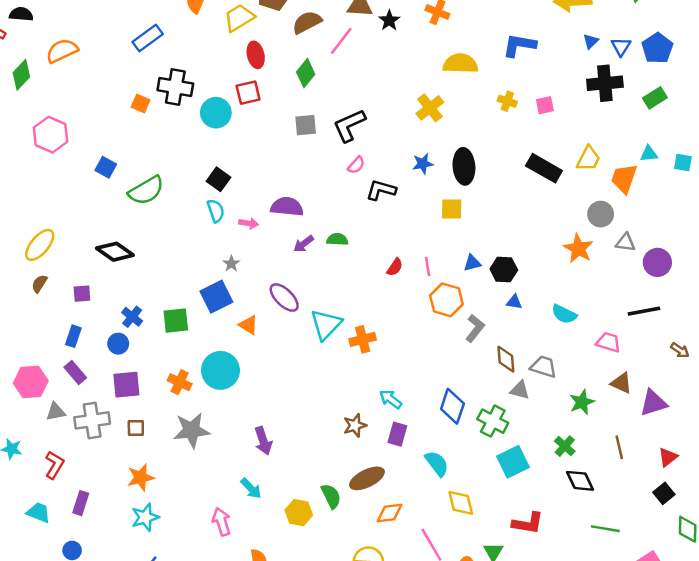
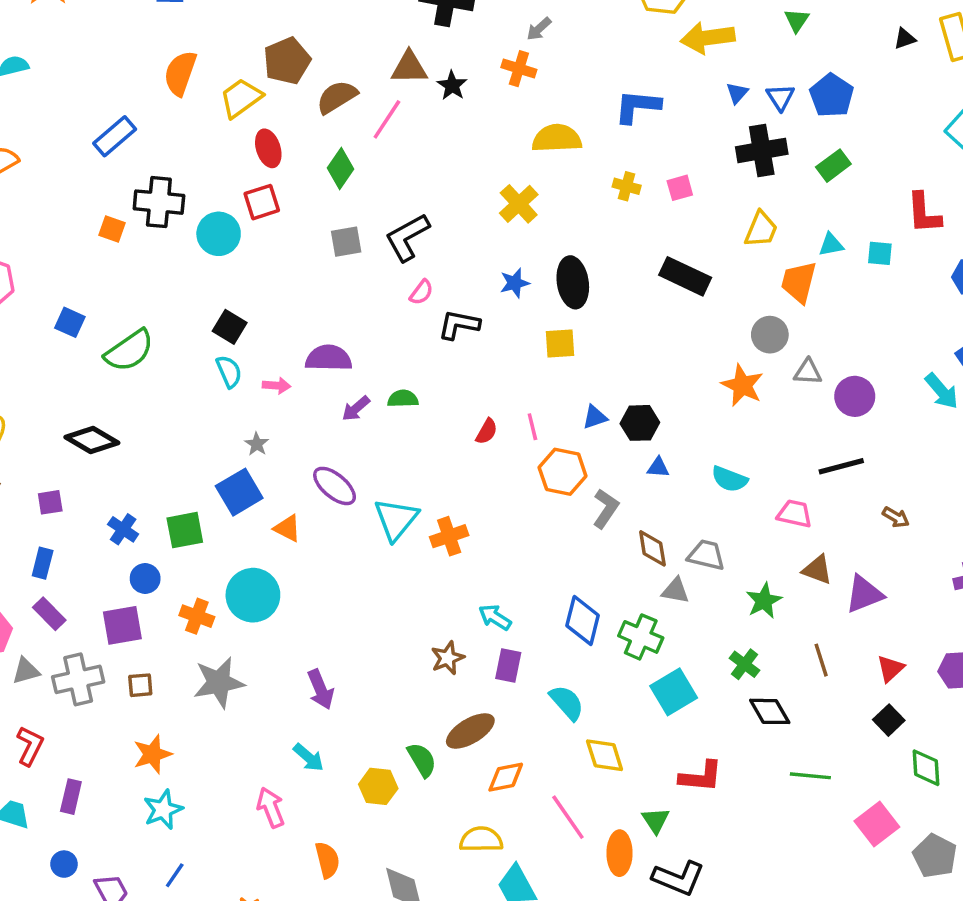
yellow trapezoid: (588, 159) -> (761, 229), moved
blue circle: (118, 344) -> (145, 579), moved

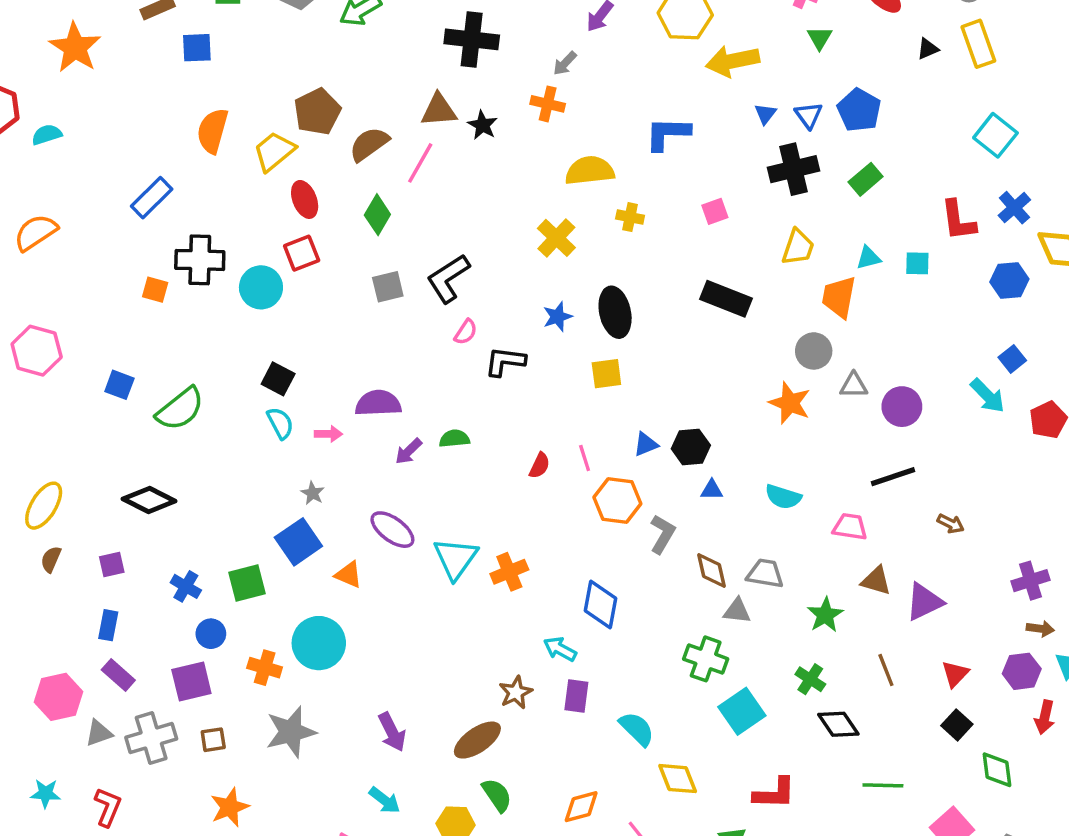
yellow cross: (627, 186) -> (630, 217), moved
blue diamond: (583, 620) -> (601, 605), moved
brown ellipse: (470, 731) -> (477, 740), moved

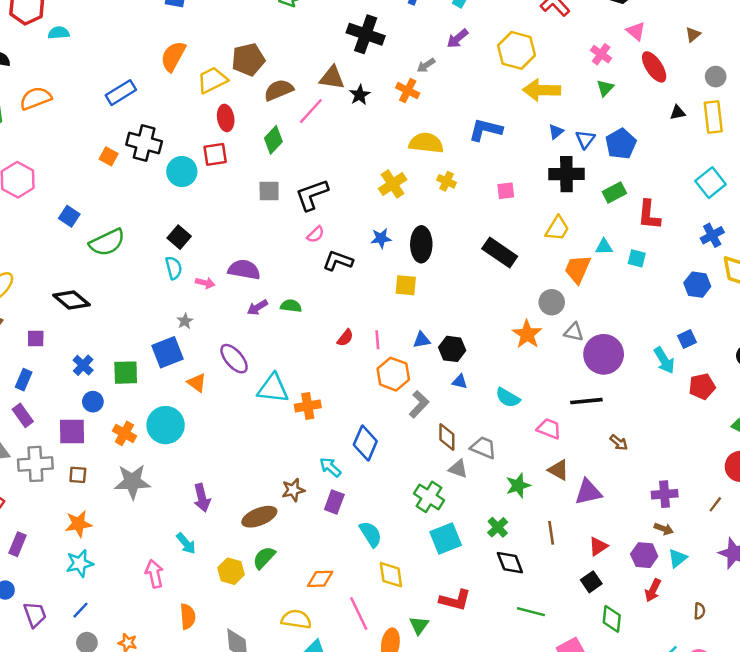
red L-shape: (958, 220) -> (649, 215), moved
purple circle: (902, 407) -> (604, 354), size x1.4
cyan triangle: (456, 558) -> (273, 388), turned 48
green semicircle: (497, 795) -> (264, 558), turned -115

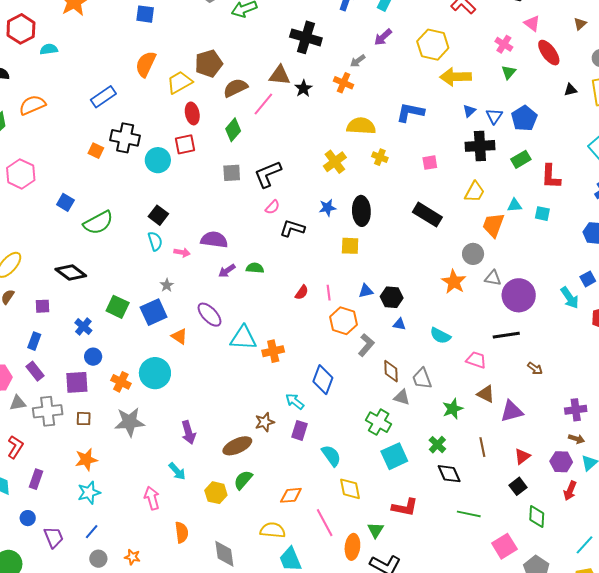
green square: (126, 373) -> (118, 307), moved, turned 30
gray trapezoid: (483, 448) -> (422, 378), turned -130

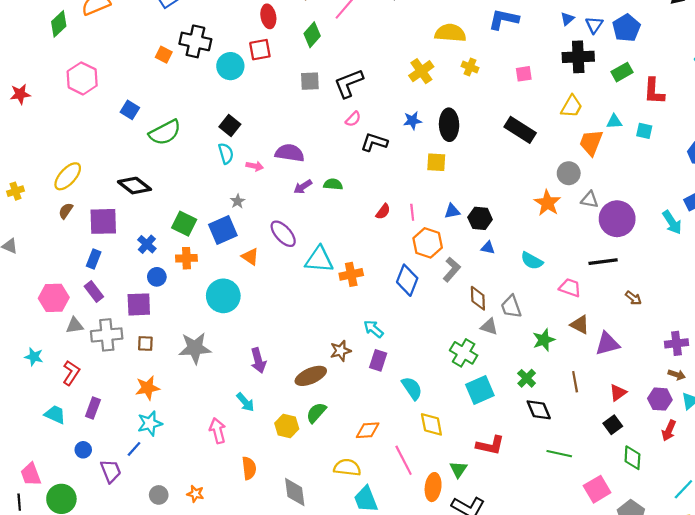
purple square: (43, 306) -> (103, 221), size x1.8
blue diamond: (323, 380) -> (407, 280), moved
orange cross: (121, 382) -> (186, 258), moved, turned -30
blue line: (92, 532) -> (134, 449), moved

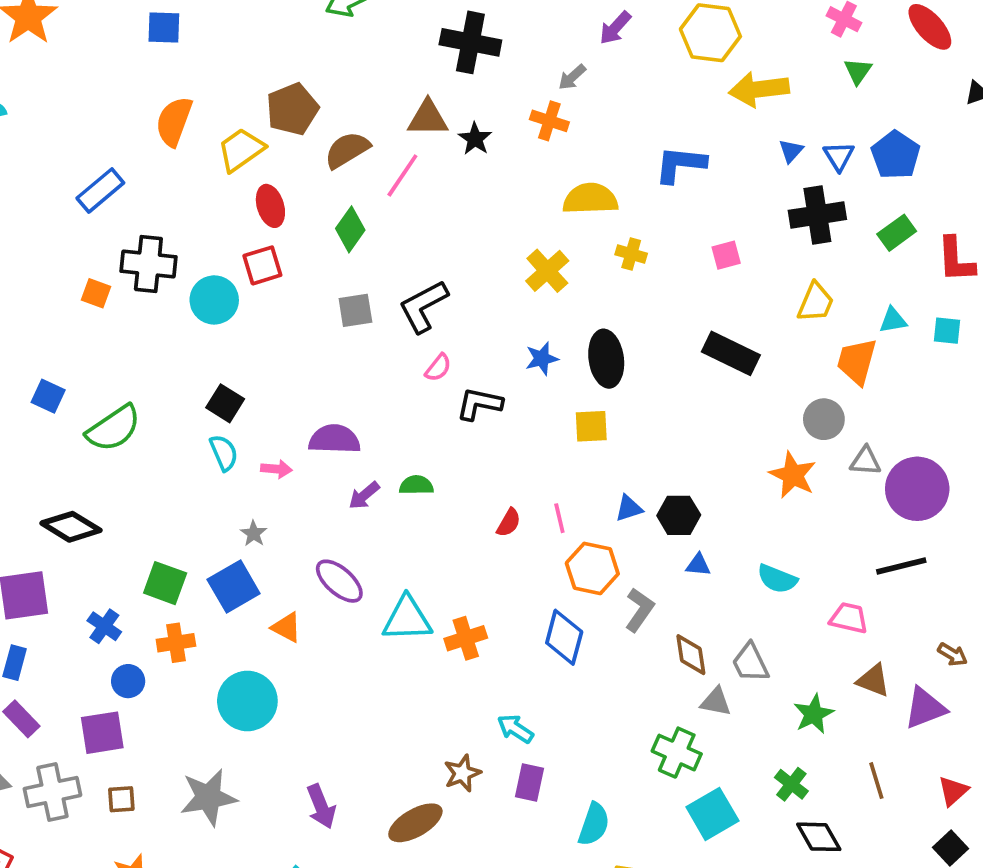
brown arrow: (633, 298) -> (953, 654), moved
cyan semicircle: (412, 388) -> (594, 824), turned 60

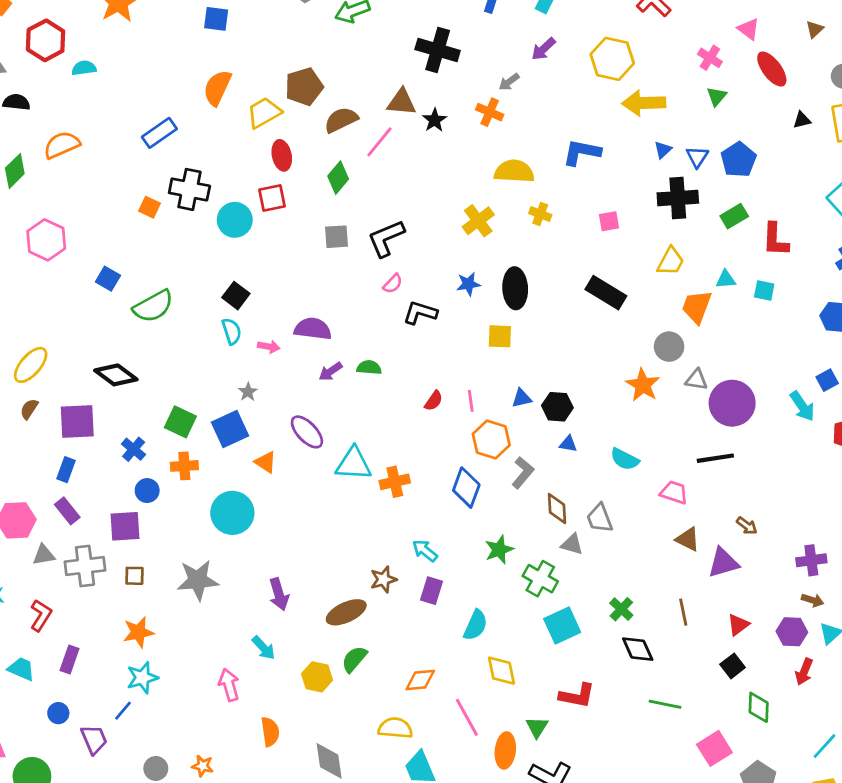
green star: (814, 714) -> (499, 550), moved

